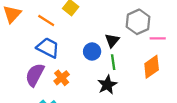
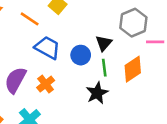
blue trapezoid: (48, 48) -> (47, 48), moved
orange diamond: (152, 67) -> (133, 69), moved

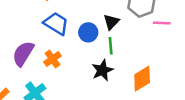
orange diamond: (133, 69) -> (142, 79), moved

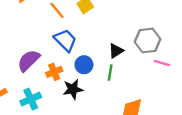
blue circle: (88, 32) -> (84, 65), moved
black star: (102, 70) -> (73, 89), moved

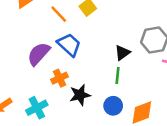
purple semicircle: (29, 61) -> (39, 54), moved
blue circle: (84, 65) -> (113, 106), moved

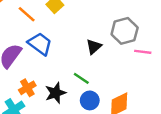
green line: (117, 76) -> (81, 78), moved, turned -56
orange cross: (60, 78) -> (27, 88), moved

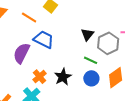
gray hexagon: (125, 31) -> (108, 43), moved
green line: (81, 78) -> (91, 60), moved

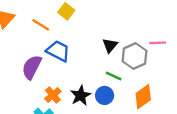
blue circle: (91, 78) -> (105, 95), moved

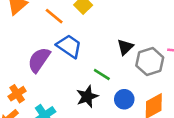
green line: (114, 76) -> (102, 74), moved
orange cross: (53, 95) -> (17, 94), moved
blue circle: (105, 95) -> (124, 99), moved

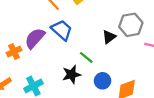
gray hexagon: (150, 61) -> (131, 25), moved
orange cross: (17, 94) -> (14, 51), moved

